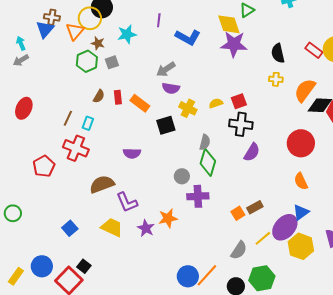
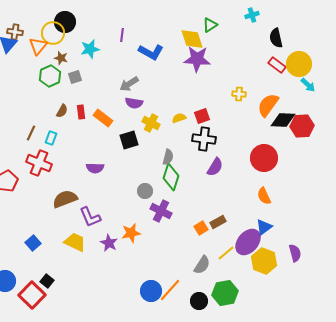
black semicircle: (278, 53) -> (276, 38), moved
purple cross: (198, 196) -> (161, 211), turned 30

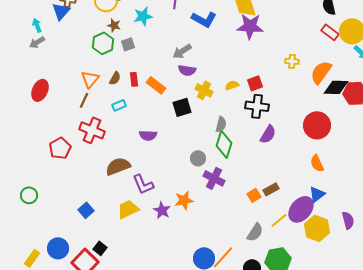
orange triangle: (38, 46) -> (90, 79), moved
cyan rectangle: (51, 138) -> (119, 105), moved, turned 48
yellow trapezoid: (75, 242) -> (128, 209), turned -50

